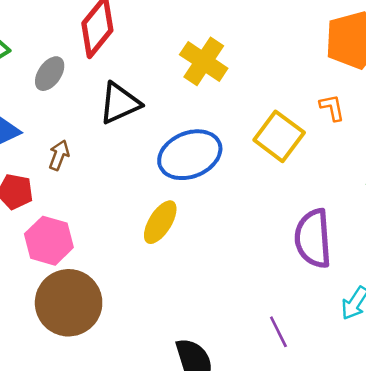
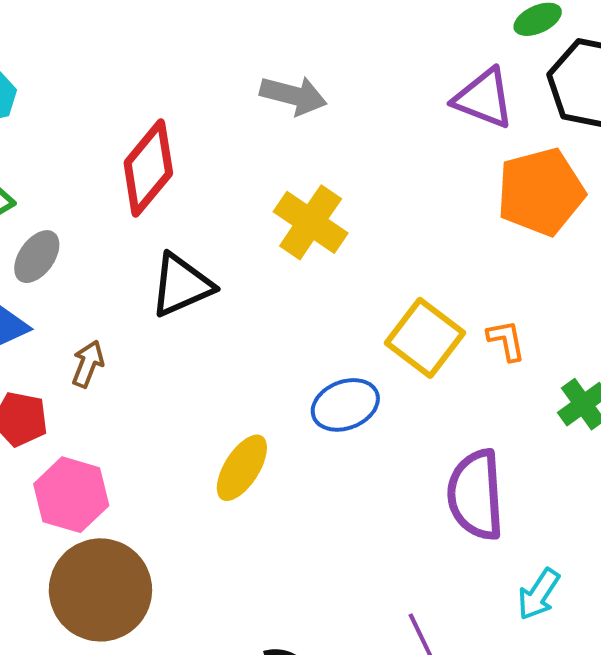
gray ellipse: (50, 74) -> (37, 257), moved
orange L-shape: (332, 108) -> (506, 340), moved
blue ellipse: (190, 155) -> (345, 405), moved, size x0.7

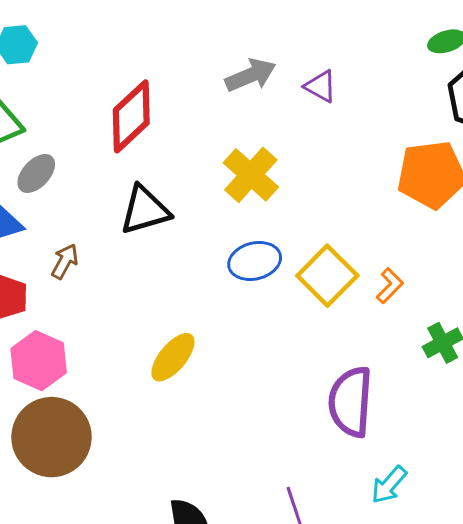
gray arrow: (293, 95) -> (251, 75), turned -45
purple triangle: (484, 98) -> (321, 86), moved, size x0.7
orange L-shape: (506, 340) -> (390, 286), turned 48
blue ellipse: (345, 405) -> (255, 261), moved

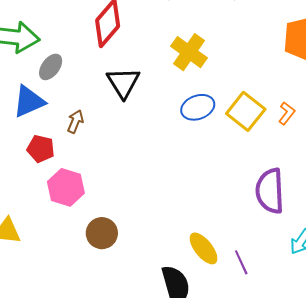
black triangle: (145, 210) -> (123, 83), turned -39
yellow ellipse: (173, 357) -> (204, 248), moved, turned -72
brown circle: (52, 437) -> (102, 233), moved, size x0.6

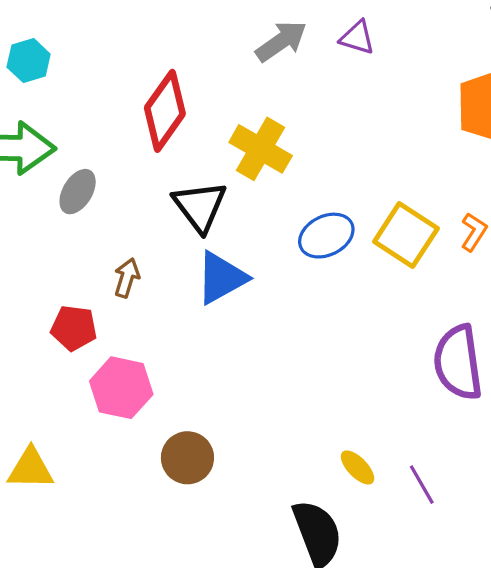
yellow cross: (189, 52) -> (261, 149), moved
blue triangle: (29, 101) -> (221, 278), moved
yellow ellipse: (204, 248) -> (357, 467), size x0.7

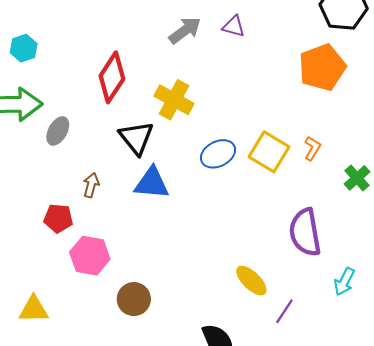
blue triangle: (221, 278) -> (152, 183), turned 36
yellow ellipse: (357, 467) -> (251, 281), moved, size x1.4
purple line: (422, 485) -> (284, 311), turned 65

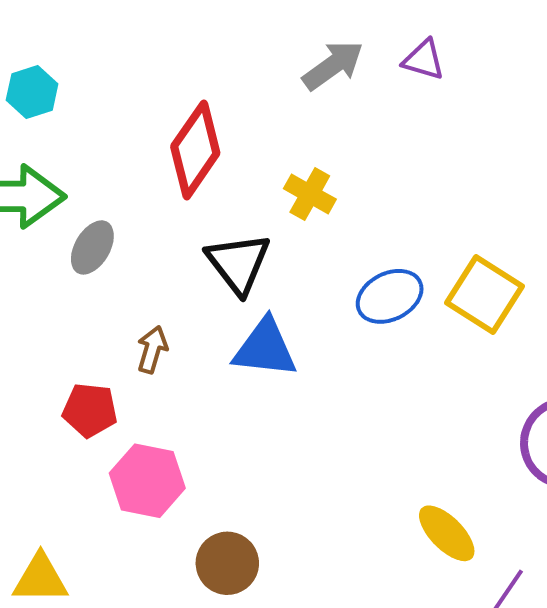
yellow cross: (174, 100) -> (310, 194), size x0.7

